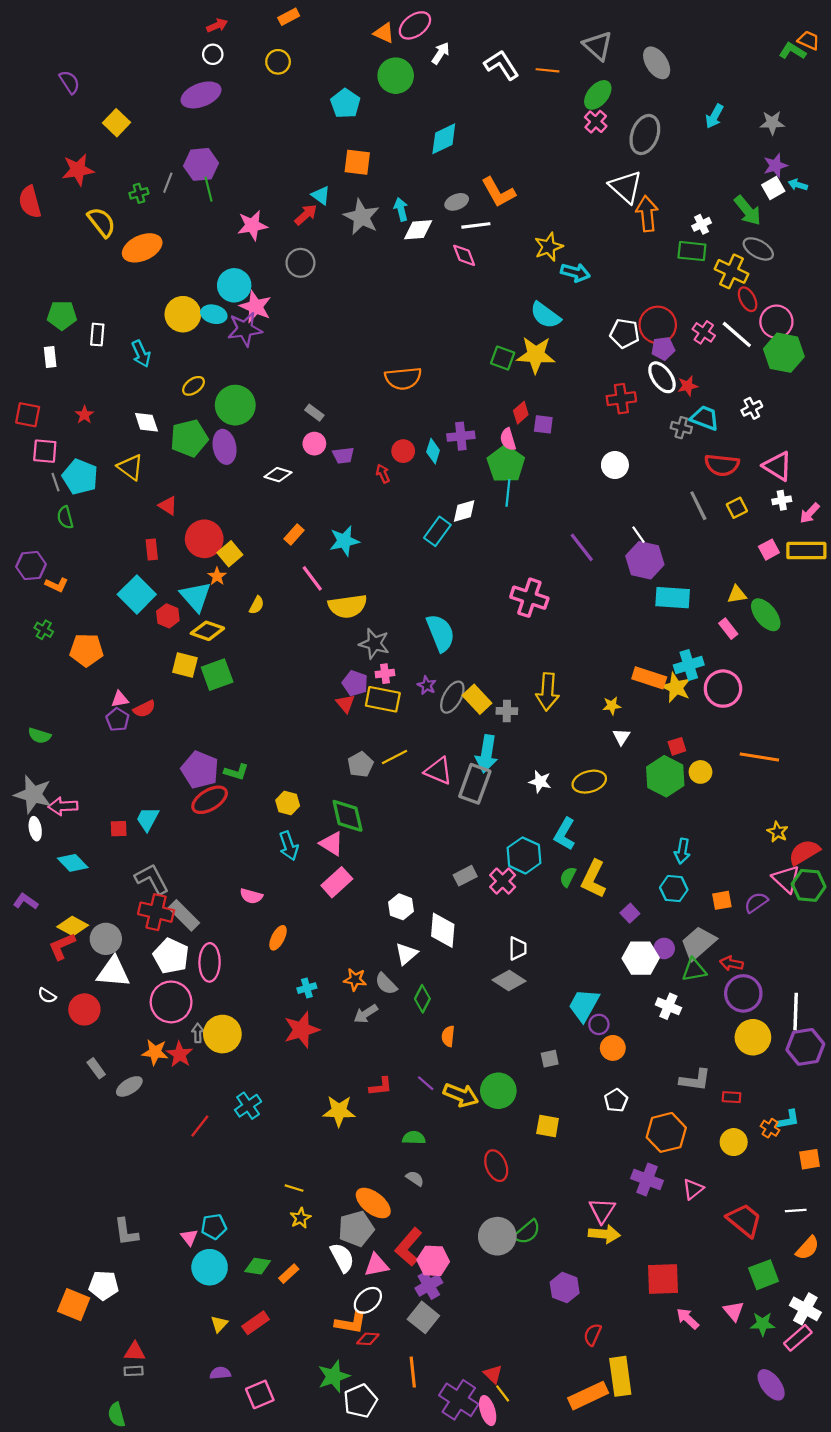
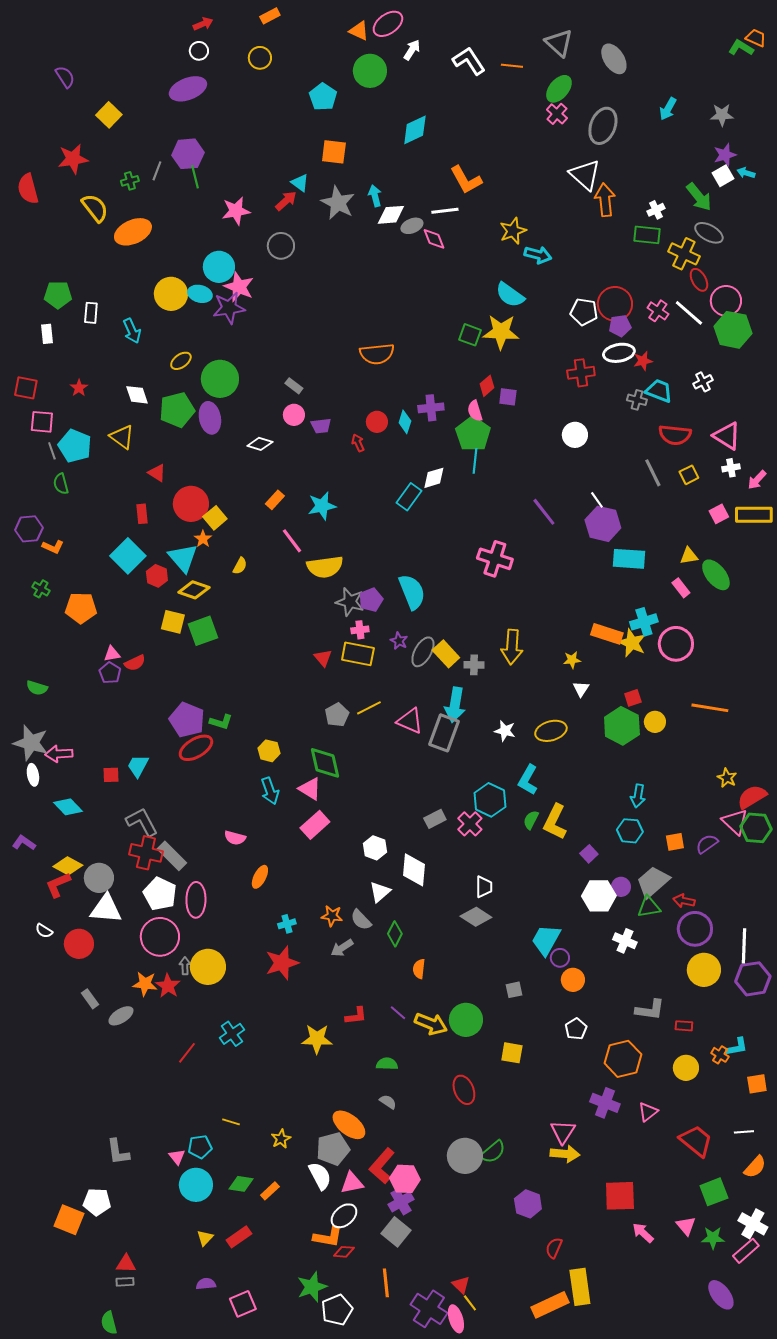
gray ellipse: (457, 202) -> (412, 226), moved
white ellipse: (662, 377) -> (619, 353), turned -64
purple pentagon: (355, 683) -> (371, 600), moved, turned 30
yellow line: (294, 1188) -> (231, 1122), moved

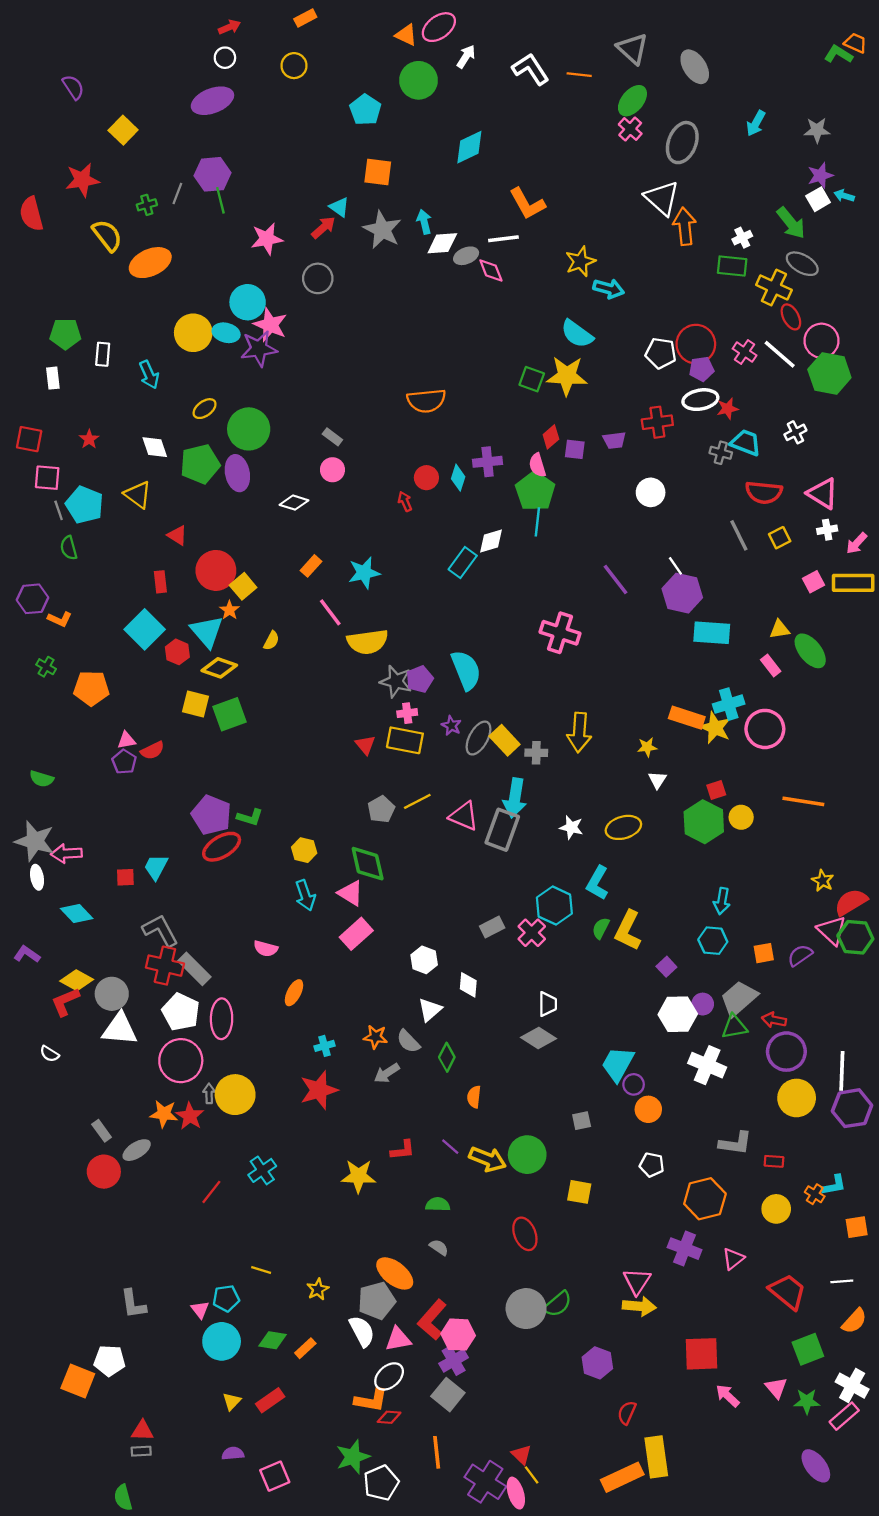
purple trapezoid: (321, 426) -> (614, 440), moved
white diamond: (414, 870) -> (468, 985), size x0.7
white cross: (625, 941) -> (707, 1065), size x1.4
red circle: (79, 944) -> (104, 1172), moved
white pentagon: (576, 1029) -> (652, 1165), turned -30

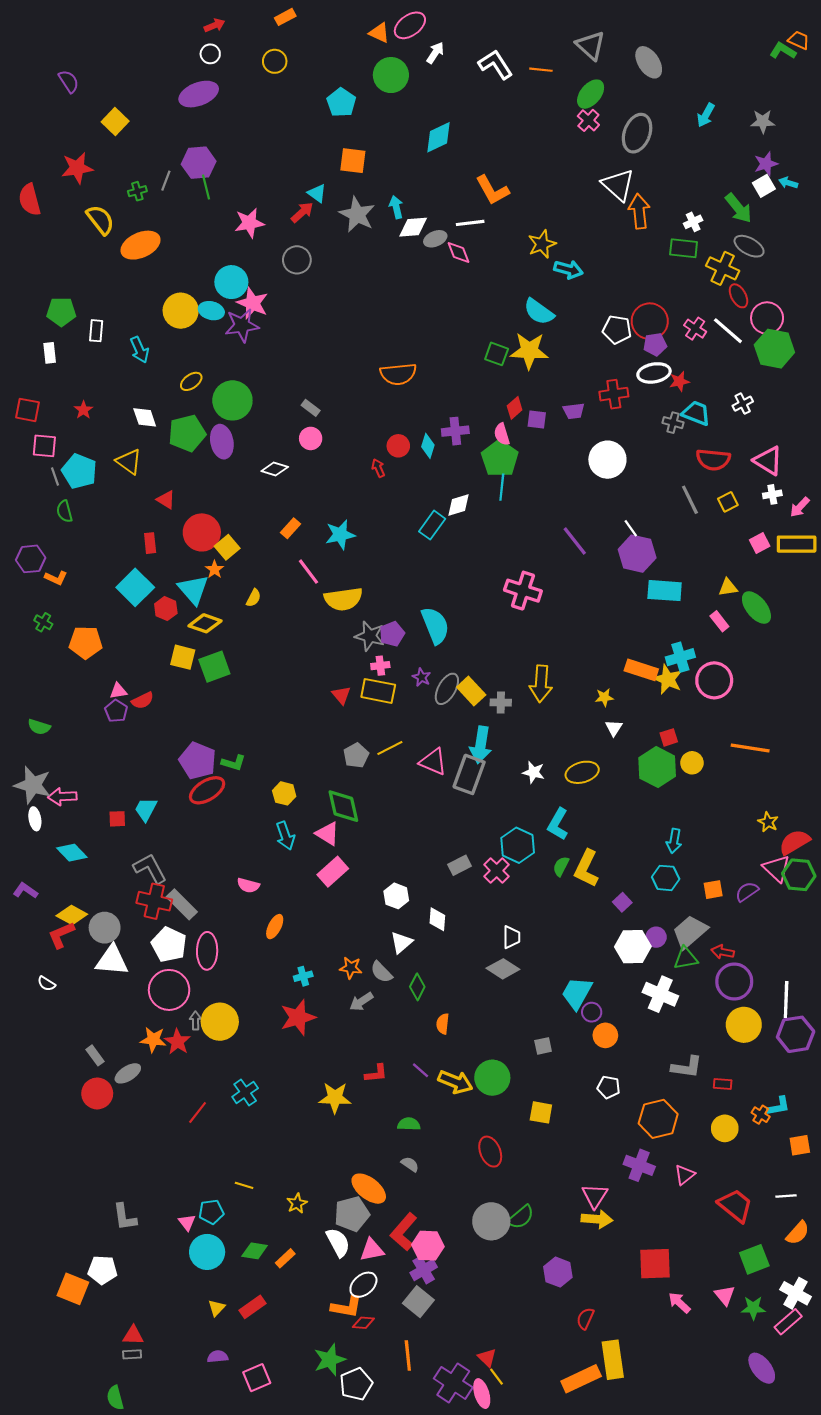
white circle: (651, 492) -> (607, 460), size x1.4

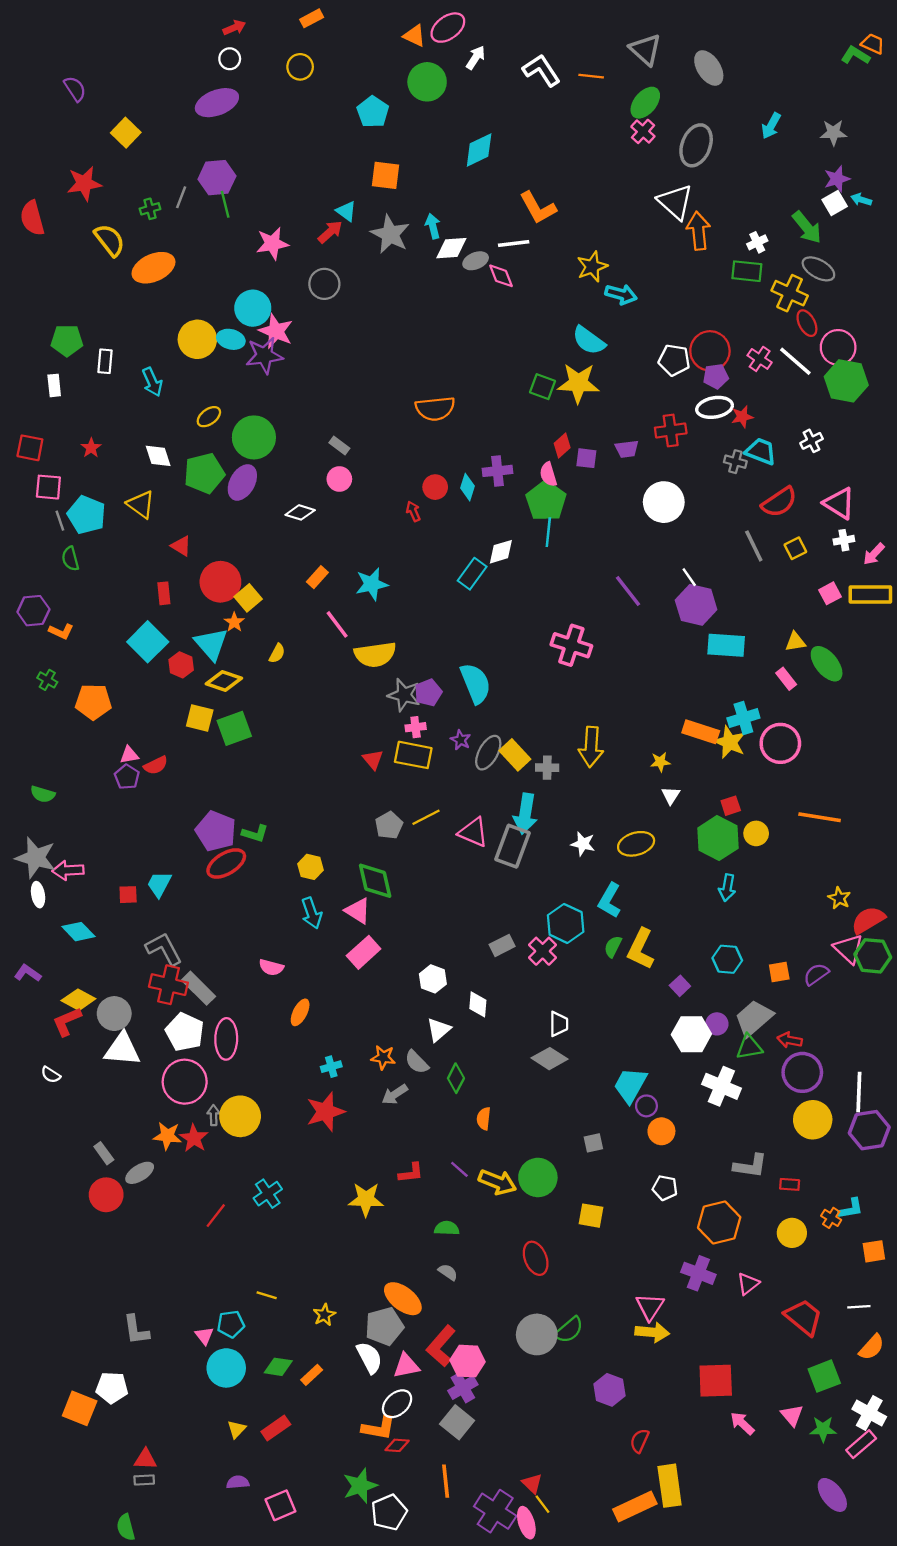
purple ellipse: (222, 442) -> (242, 482), turned 40
red semicircle: (713, 460) -> (779, 502), turned -40
cyan arrow: (674, 841) -> (727, 888), moved

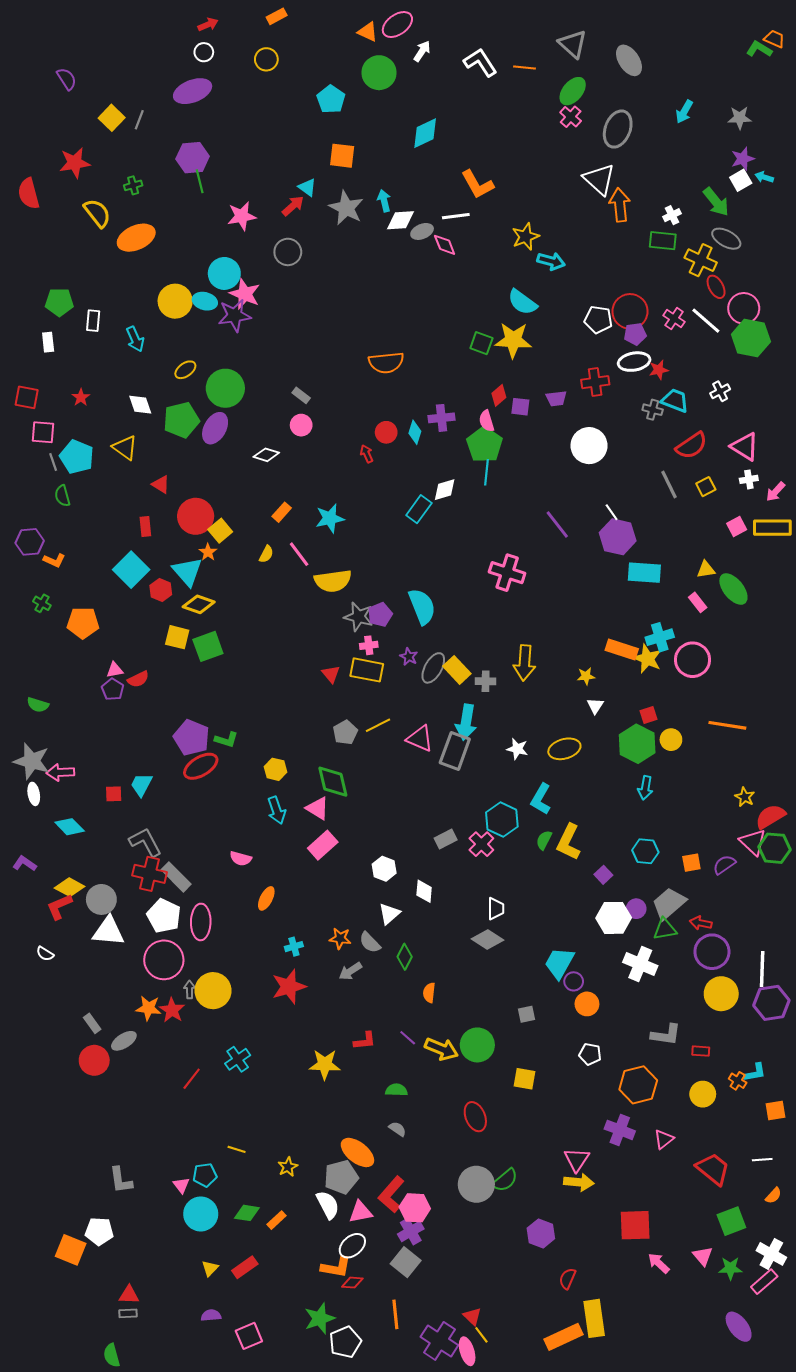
gray line: (181, 197) -> (139, 120), moved
yellow semicircle: (277, 653) -> (266, 554), moved
orange semicircle: (872, 1347) -> (773, 1196), size x0.7

